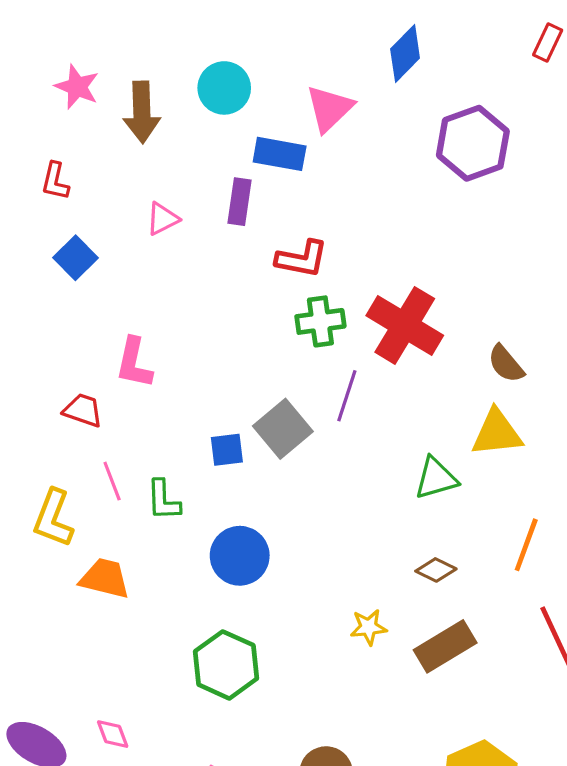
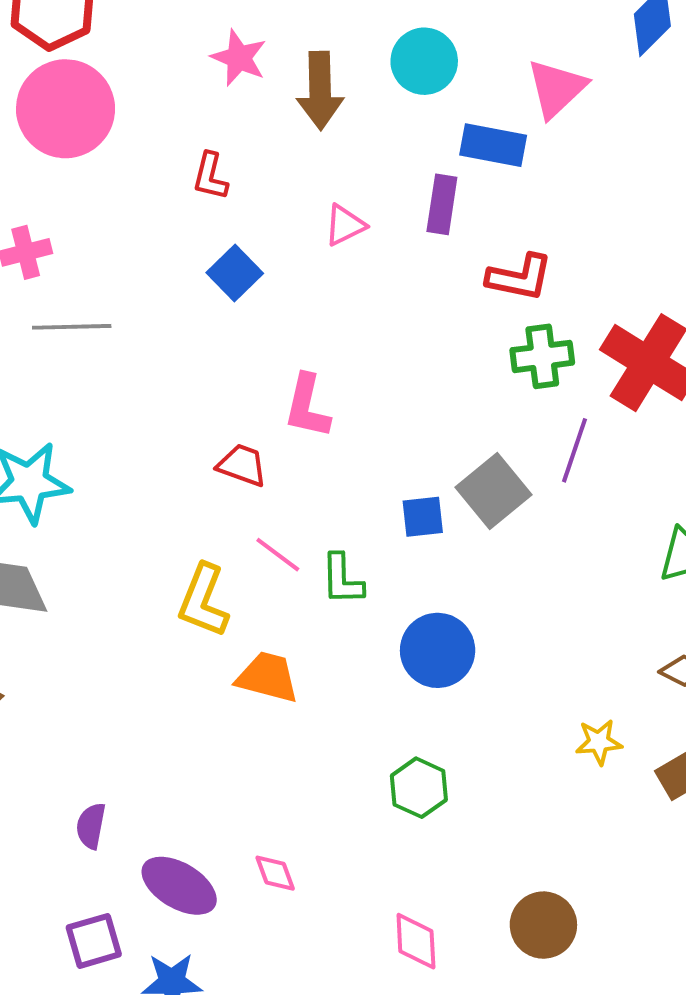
pink line: (112, 481) -> (278, 555), turned -33
green hexagon: (226, 665) -> (419, 788), size x0.7

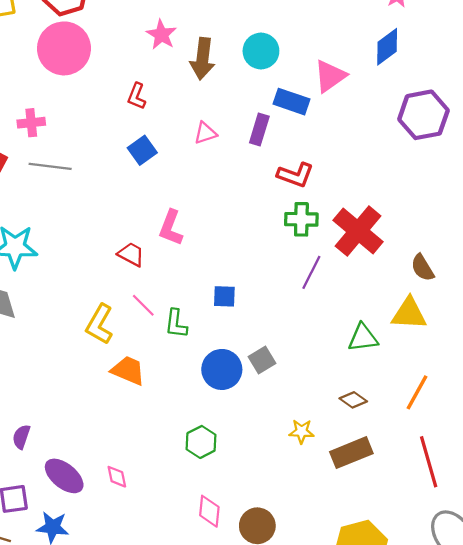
gray square: (494, 491) -> (262, 360), moved, size x0.7
pink diamond: (416, 941) -> (209, 511), moved

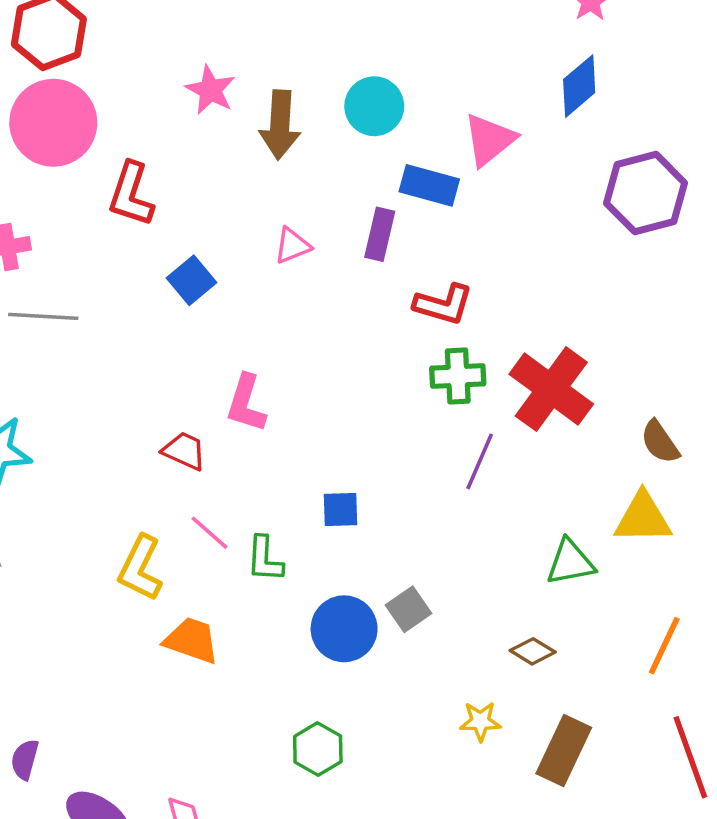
red L-shape: (137, 96) -> (131, 194), moved, size x1.5
brown diamond: (353, 400) -> (533, 651), moved
brown rectangle: (351, 453) -> (564, 750), turned -39

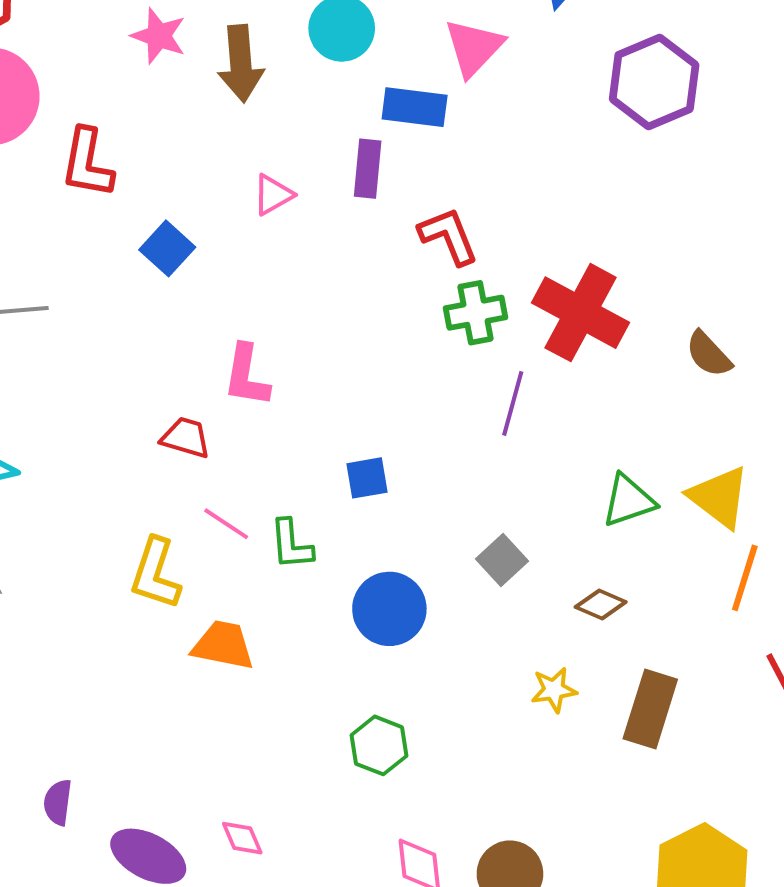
red L-shape: (443, 304) -> (449, 236), turned -120
yellow triangle: (643, 518) -> (719, 497), moved, turned 46
gray square: (408, 609) -> (502, 560), moved

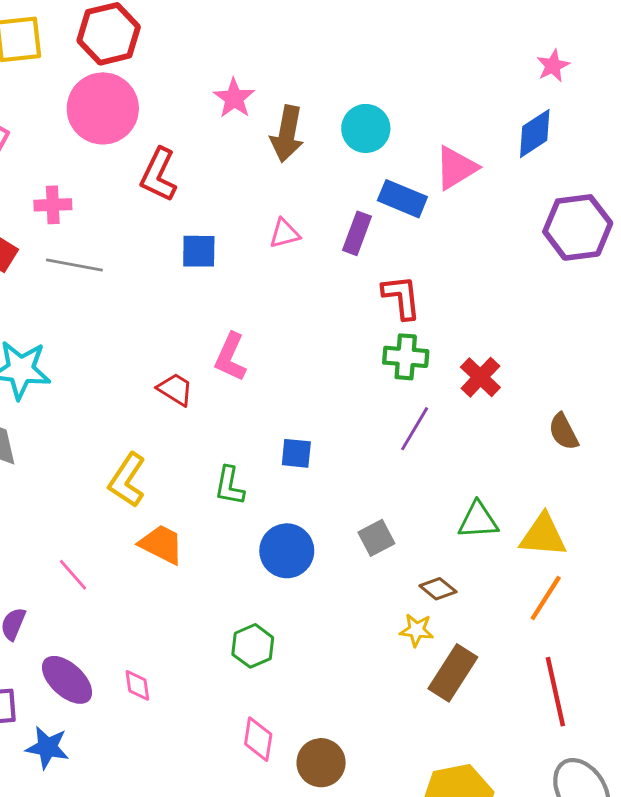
blue square: (167, 248) -> (199, 251), turned 33
red cross: (581, 313) -> (480, 377), size x0.6
yellow triangle: (719, 497) -> (543, 535), turned -48
pink line: (226, 524) -> (73, 575), moved
yellow star: (554, 690) -> (417, 630), moved

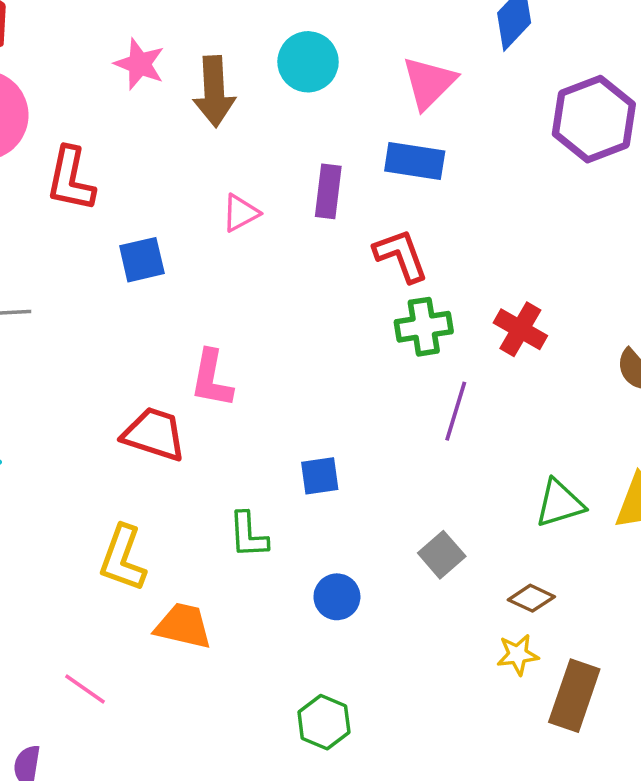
blue rectangle: (402, 199) -> (415, 161), moved
red trapezoid: (175, 389) -> (154, 434), size x1.4
blue circle: (287, 551) -> (337, 597), size x0.7

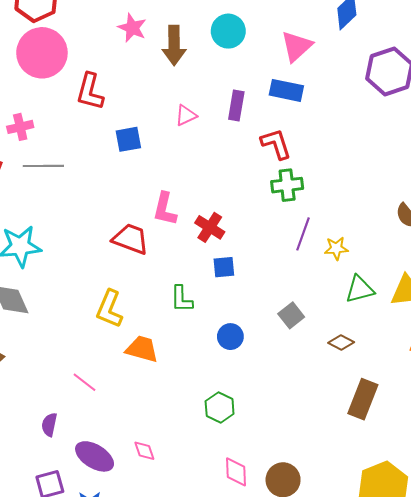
red cross: (520, 329) -> (210, 227), moved
yellow star: (518, 655) -> (336, 248), moved

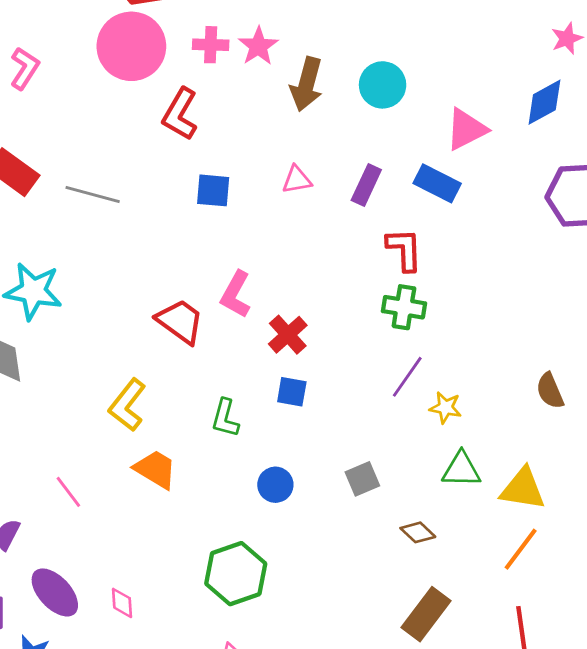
pink cross: (20, 127) -> (211, 45), moved
green hexagon: (220, 408) -> (236, 574), size x1.5

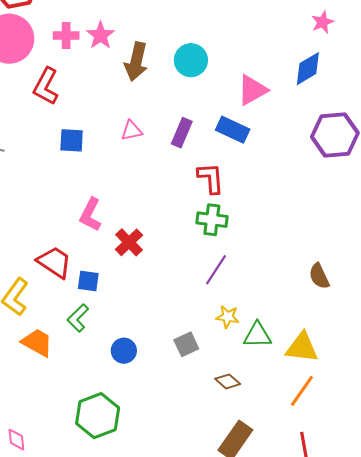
red trapezoid: (180, 321) -> (54, 262), moved
blue square: (292, 392) -> (88, 281), moved
yellow star: (445, 408) -> (228, 317), moved
green L-shape: (225, 418) -> (78, 318), moved, turned 32

